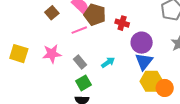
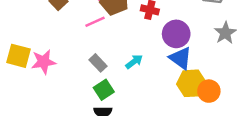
pink star: (52, 54) -> (44, 62), moved
blue triangle: (144, 61) -> (181, 58), turned -30

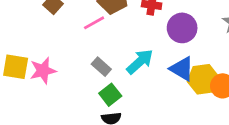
blue triangle: (181, 58) -> (182, 69), moved
cyan arrow: (134, 62) -> (140, 62), size x1.5

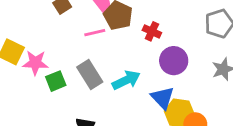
gray rectangle: (101, 67) -> (90, 75), size x1.5
green square: (110, 95) -> (56, 81), moved

